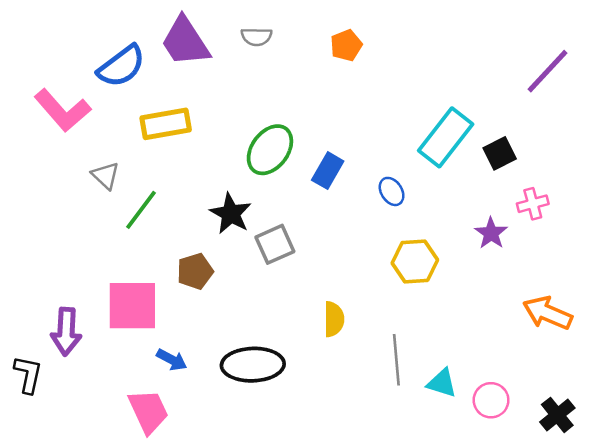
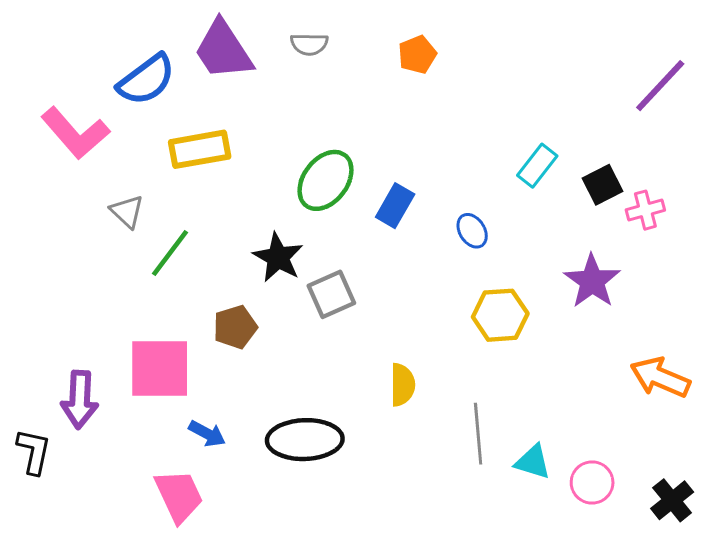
cyan rectangle: (446, 137) -> (537, 166), size x0.6
pink cross: (533, 204) -> (645, 210), moved
purple star: (491, 233) -> (592, 281), size x1.4

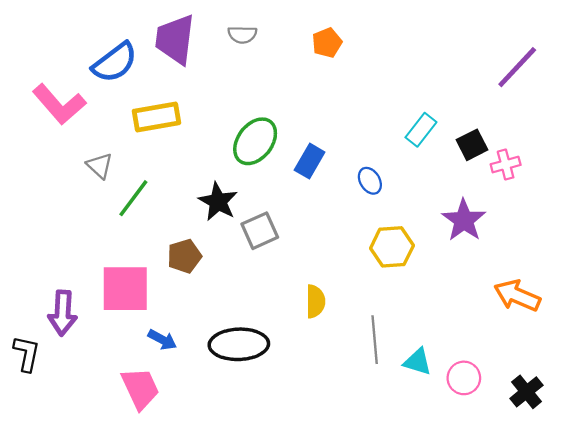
purple trapezoid: (223, 50) -> (175, 39), turned 40

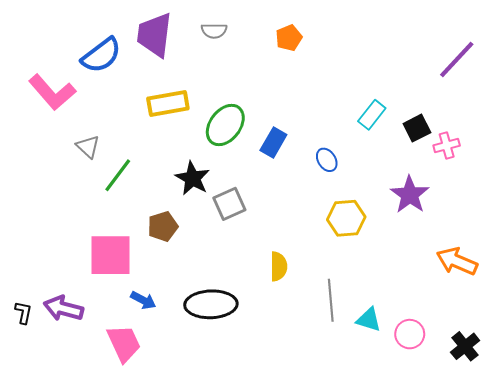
yellow rectangle: (156, 117) -> (168, 103), moved
purple arrow: (63, 313) -> (63, 308), moved, turned 102
black L-shape: (27, 354) -> (23, 313), size x0.7

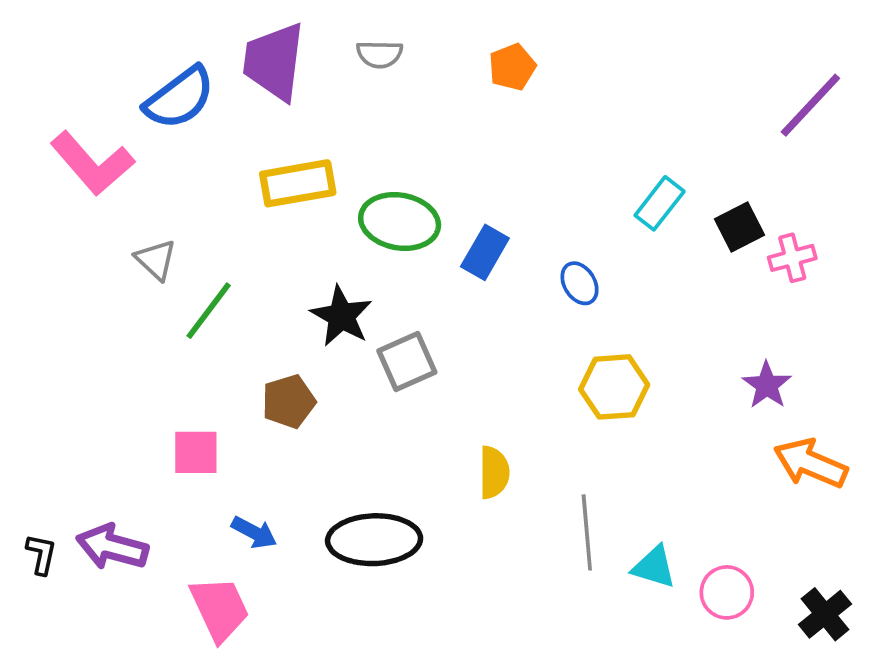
green ellipse: (225, 125) -> (400, 221), turned 63
purple star: (410, 195) -> (767, 385), moved, size x0.7
pink square: (111, 255) -> (196, 452), size x0.6

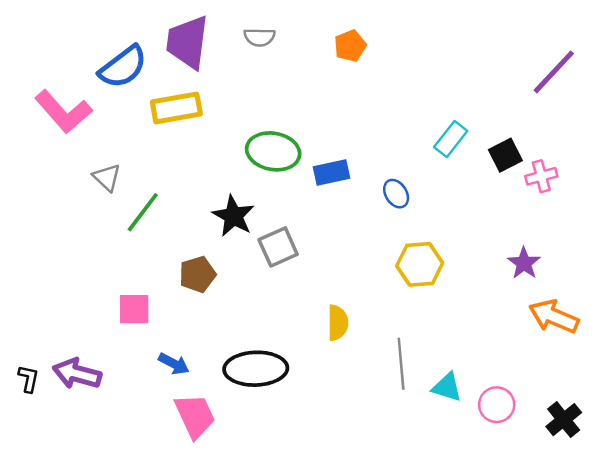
yellow rectangle: (298, 183) -> (176, 108), moved
blue rectangle: (485, 252) -> (332, 172), turned 48
pink trapezoid: (220, 609) -> (195, 416), moved

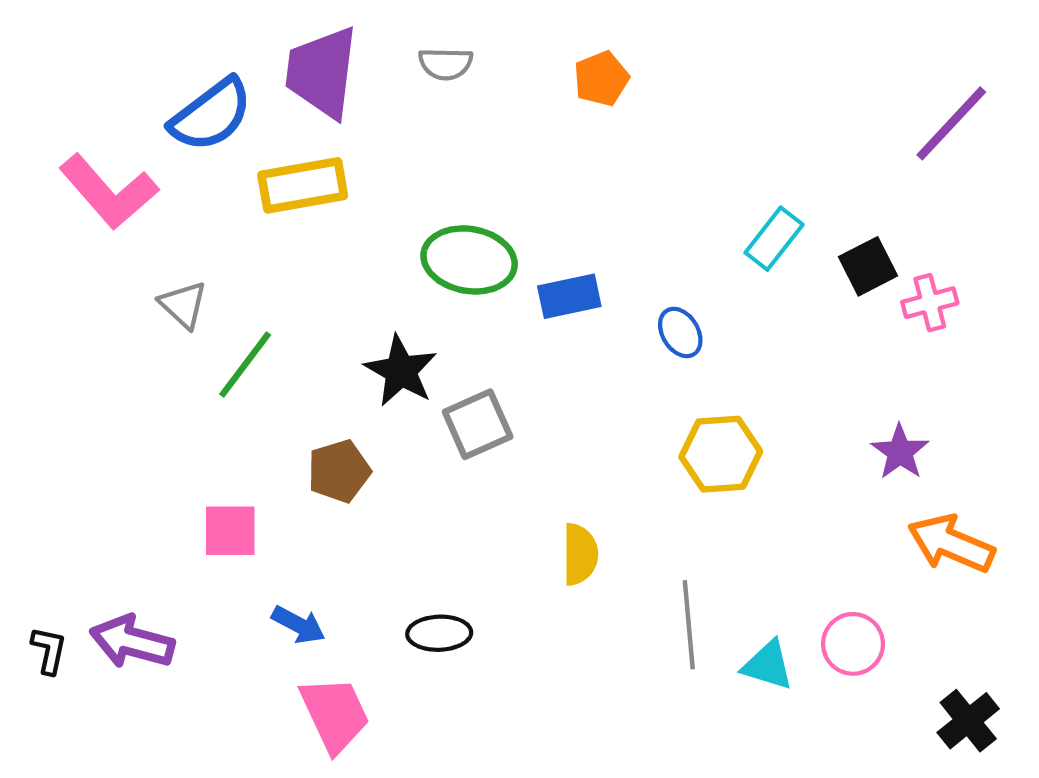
black ellipse: (256, 369) -> (439, 633), size x0.6
pink circle: (497, 405) -> (853, 644), moved

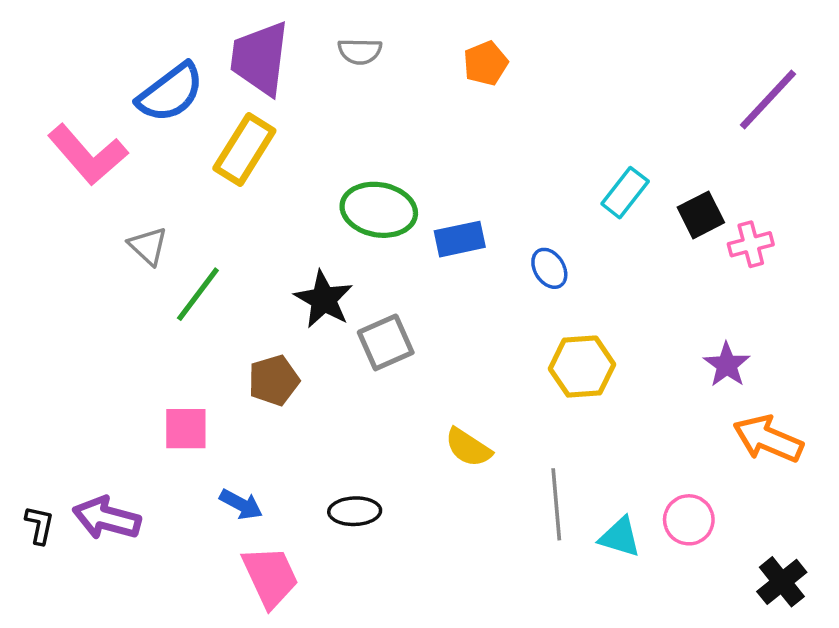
yellow rectangle: (303, 185) -> (244, 150), turned -48
yellow semicircle: (580, 554) -> (468, 447), turned 123

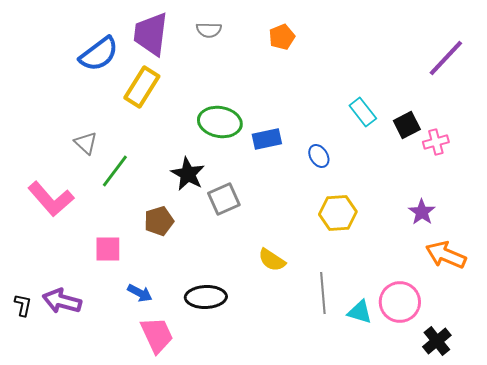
pink L-shape: (88, 155) -> (51, 199), moved
cyan rectangle: (625, 193) -> (363, 112), turned -76
black ellipse: (355, 511) -> (206, 297), size x1.4
pink circle: (689, 520) -> (400, 302), size x1.4
black cross: (782, 582) -> (437, 341), moved

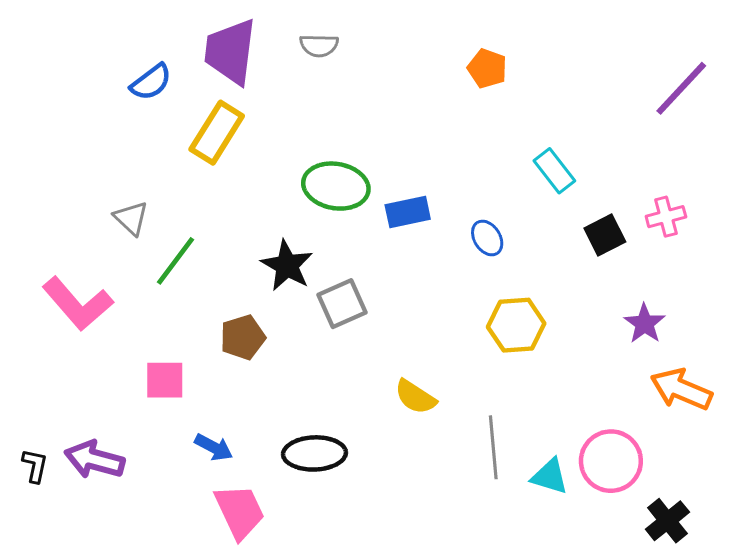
orange pentagon: (282, 37) -> (487, 68), moved, turned -30
blue semicircle: (99, 54) -> (151, 82), size x0.7
black square: (407, 125) -> (605, 235), moved

